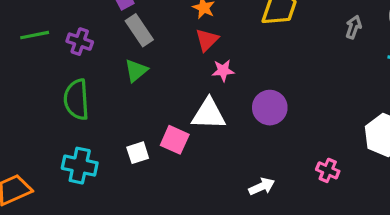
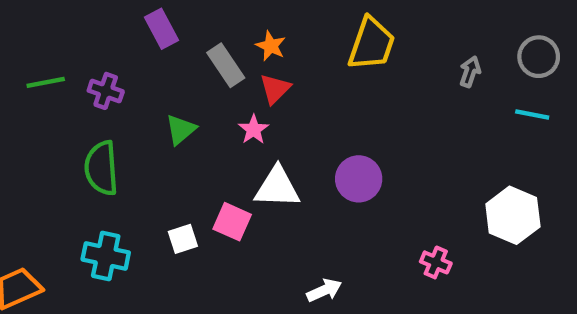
gray rectangle: (139, 30) -> (226, 65), moved
pink star: (223, 71) -> (254, 130), moved, turned -30
white arrow: (262, 186) -> (324, 290), moved

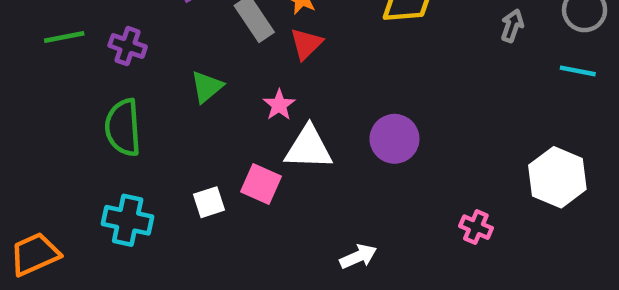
pink star: (254, 130) -> (279, 105), moved

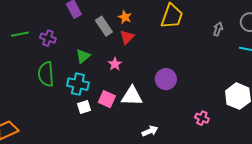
white triangle: (309, 148) -> (132, 96), moved
cyan cross: (128, 220) -> (78, 84), moved

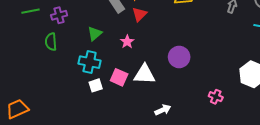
purple cross: (48, 38) -> (59, 15), turned -35
green semicircle: (46, 74) -> (51, 42), moved, size x0.7

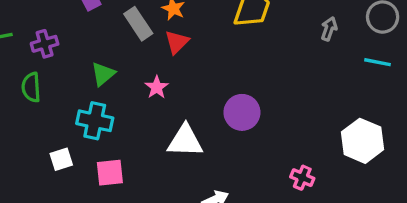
pink square: (119, 77) -> (110, 173), moved, turned -30
white square: (96, 85) -> (61, 159), moved

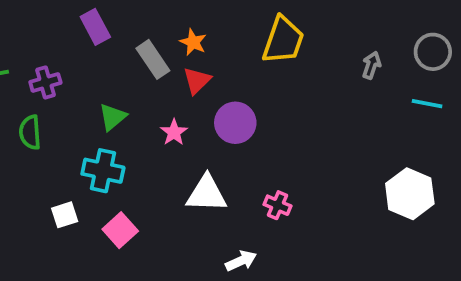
purple circle: (242, 112) -> (235, 123), moved
pink square: (110, 173) -> (120, 230), turned -36
pink cross: (302, 178) -> (277, 205), moved

